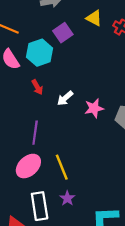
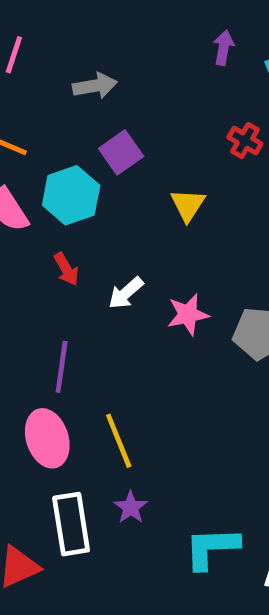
yellow triangle: (94, 18) -> (188, 205), moved, turned 36
pink ellipse: (28, 166) -> (47, 438), turned -65

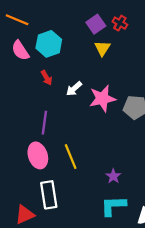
red cross: (245, 141) -> (120, 23), moved
purple square: (121, 152) -> (96, 24), moved
pink star: (188, 314) -> (102, 99), size x1.4
purple star: (131, 507) -> (113, 176), moved

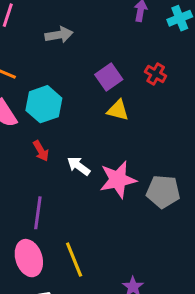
red cross: (120, 23) -> (156, 74), moved
yellow triangle: (102, 48) -> (118, 110), turned -49
white arrow: (74, 89) -> (79, 166), turned 77

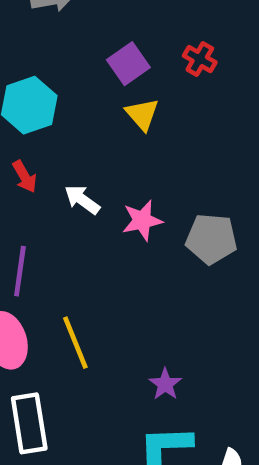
yellow triangle: (118, 110) -> (142, 114), turned 35
pink star: (118, 180) -> (142, 220), size x0.7

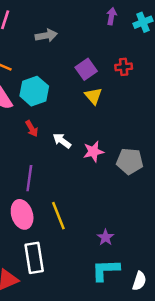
red cross: (200, 59) -> (124, 67), turned -35

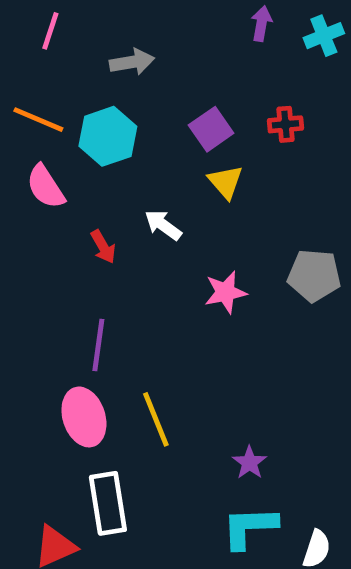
cyan hexagon: (34, 91) -> (108, 136), moved
white arrow: (62, 141) -> (163, 225), moved
gray pentagon: (130, 161) -> (314, 275), moved

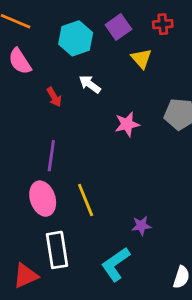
cyan hexagon: (108, 136) -> (76, 38), moved
yellow triangle: (225, 182) -> (141, 58), moved
purple star: (249, 463) -> (141, 226), turned 30
cyan L-shape: (249, 527) -> (116, 264), moved, turned -33

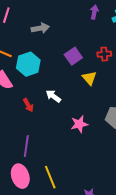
cyan hexagon: (76, 38) -> (28, 64), moved

